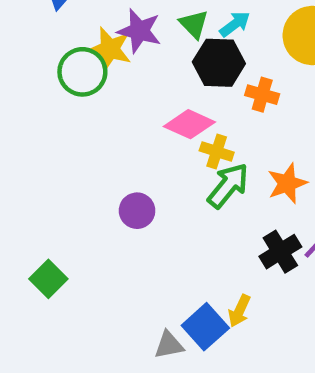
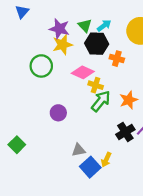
yellow star: (110, 49) -> (63, 45), moved, turned -30
green circle: (82, 72) -> (41, 66), moved
gray triangle: (169, 345) -> (79, 150), moved

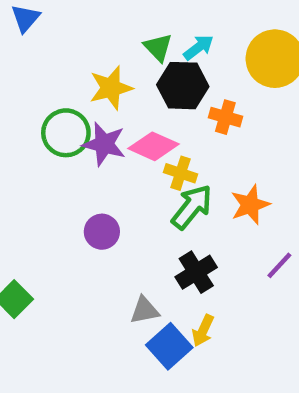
purple star: (59, 29) -> (104, 144), moved
black cross: (125, 132) -> (196, 272), moved

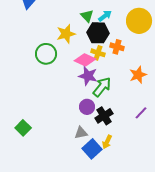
purple star: (104, 144) -> (88, 76), moved
yellow cross: (181, 173) -> (98, 53), moved
orange star: (250, 205) -> (138, 75), moved
purple circle: (102, 232) -> (87, 107), moved

